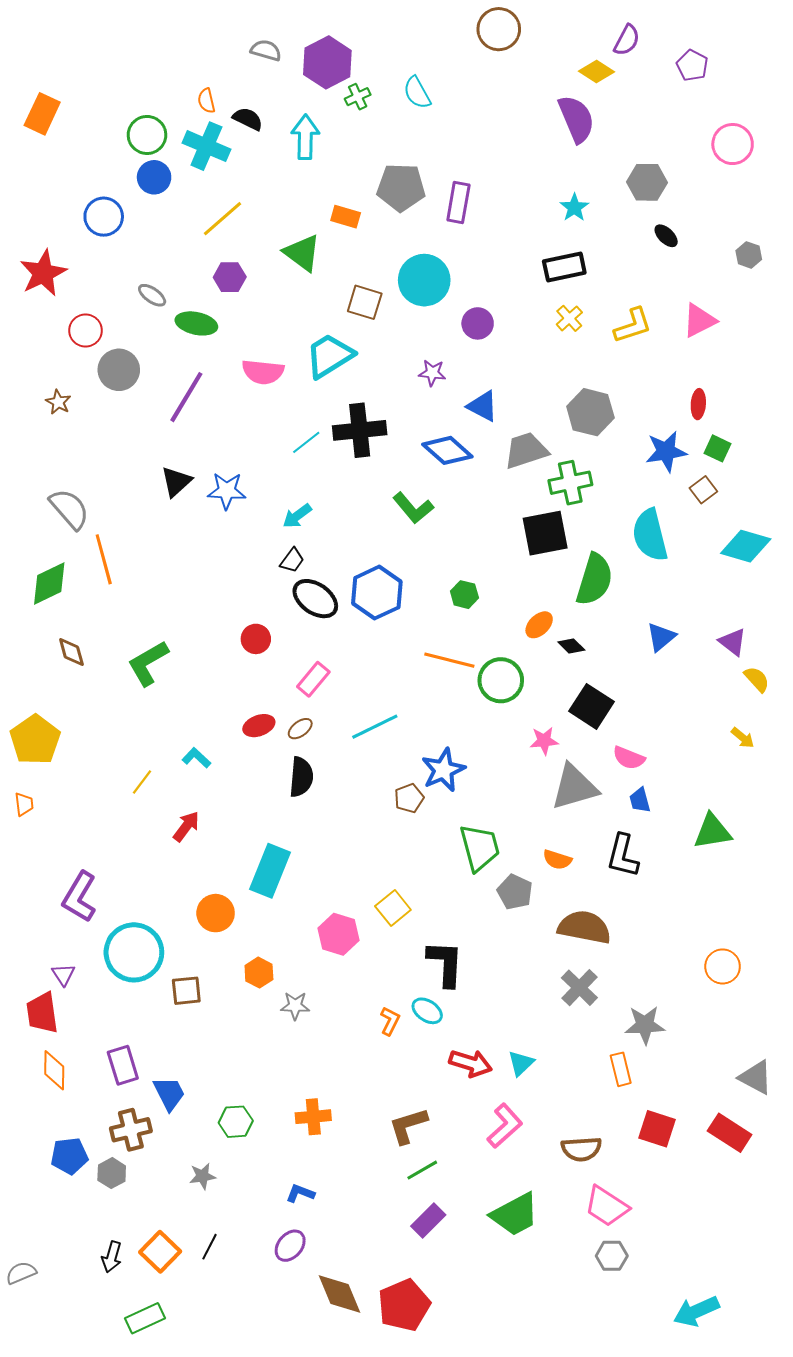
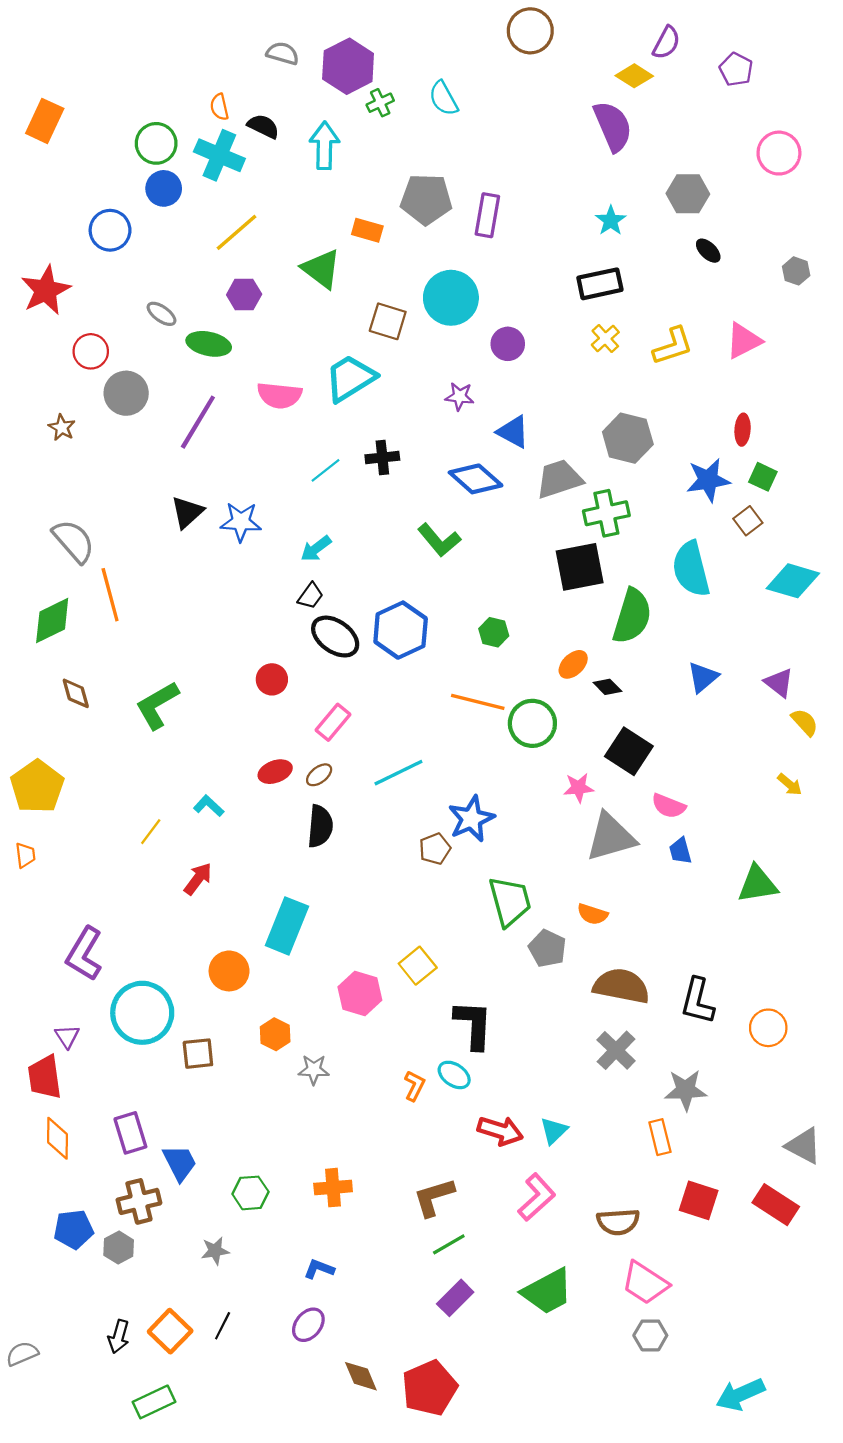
black cross: (360, 430) -> (382, 457), size x0.6
black L-shape: (623, 856) -> (697, 1001), moved
brown diamond: (340, 1294) -> (361, 1376), size x0.7

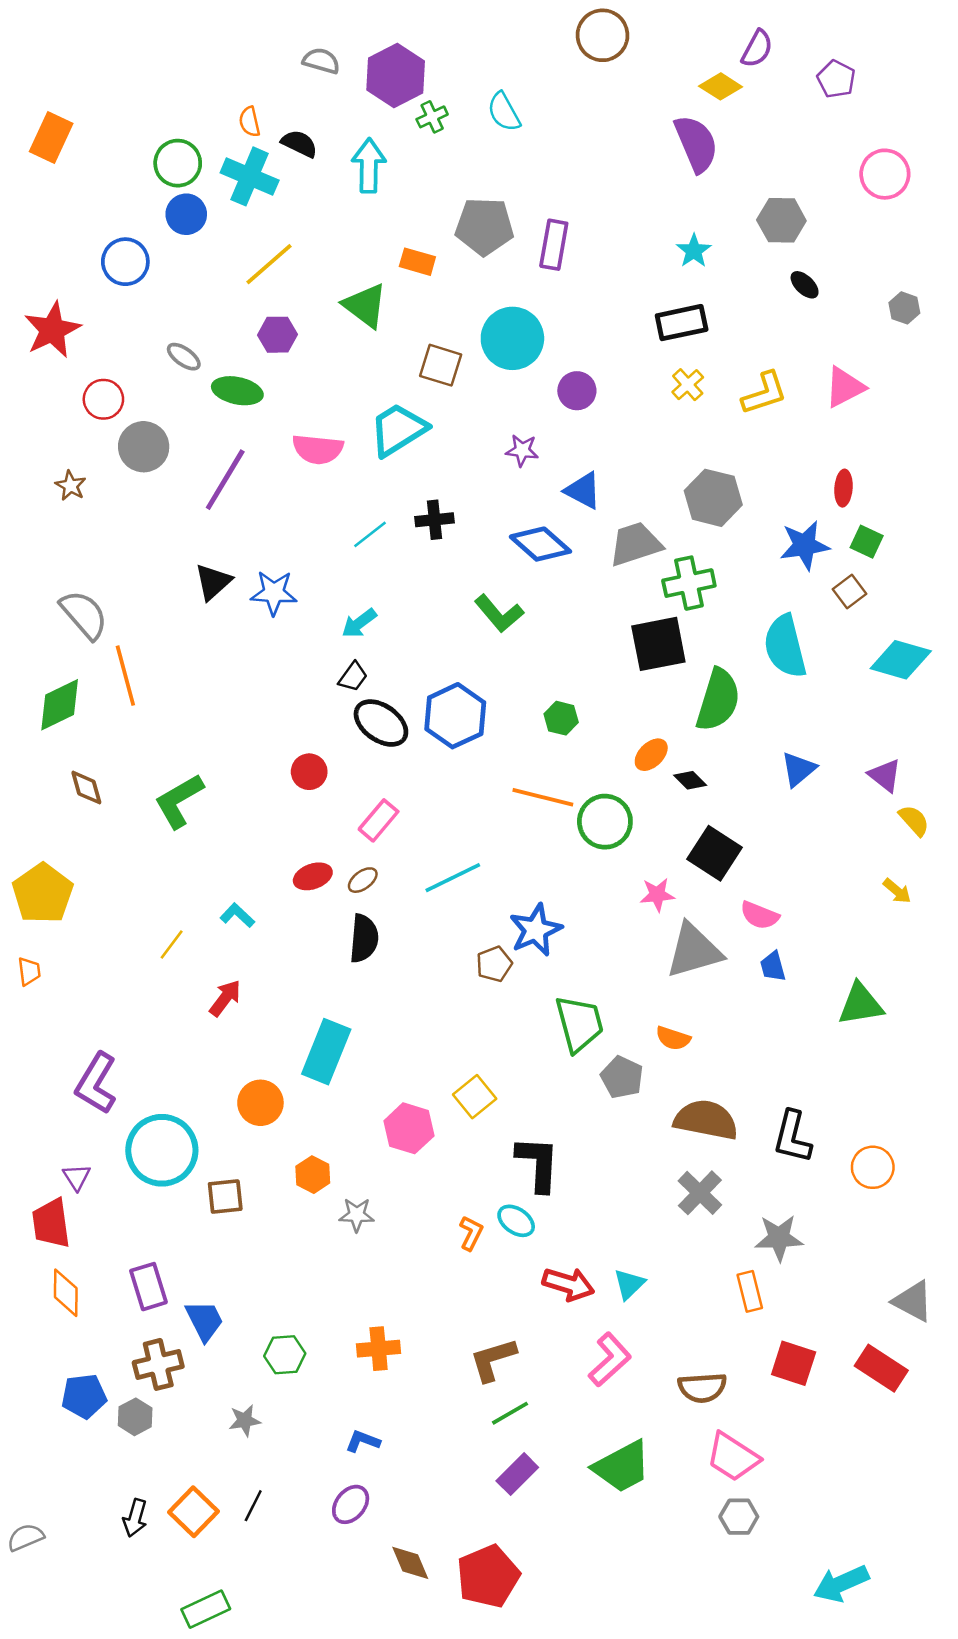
green rectangle: (154, 1402) -> (206, 1609), moved

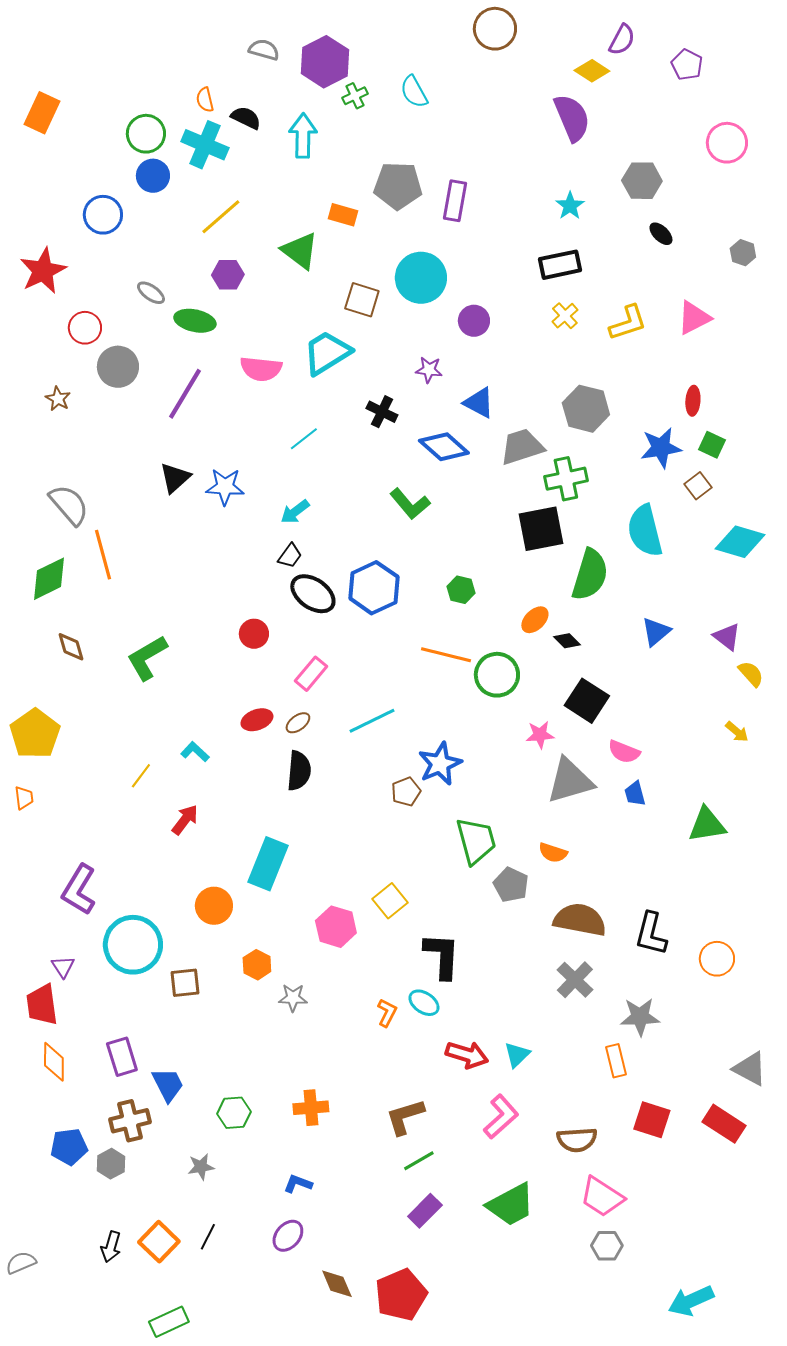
black cross: (435, 520) -> (382, 412), moved, turned 32

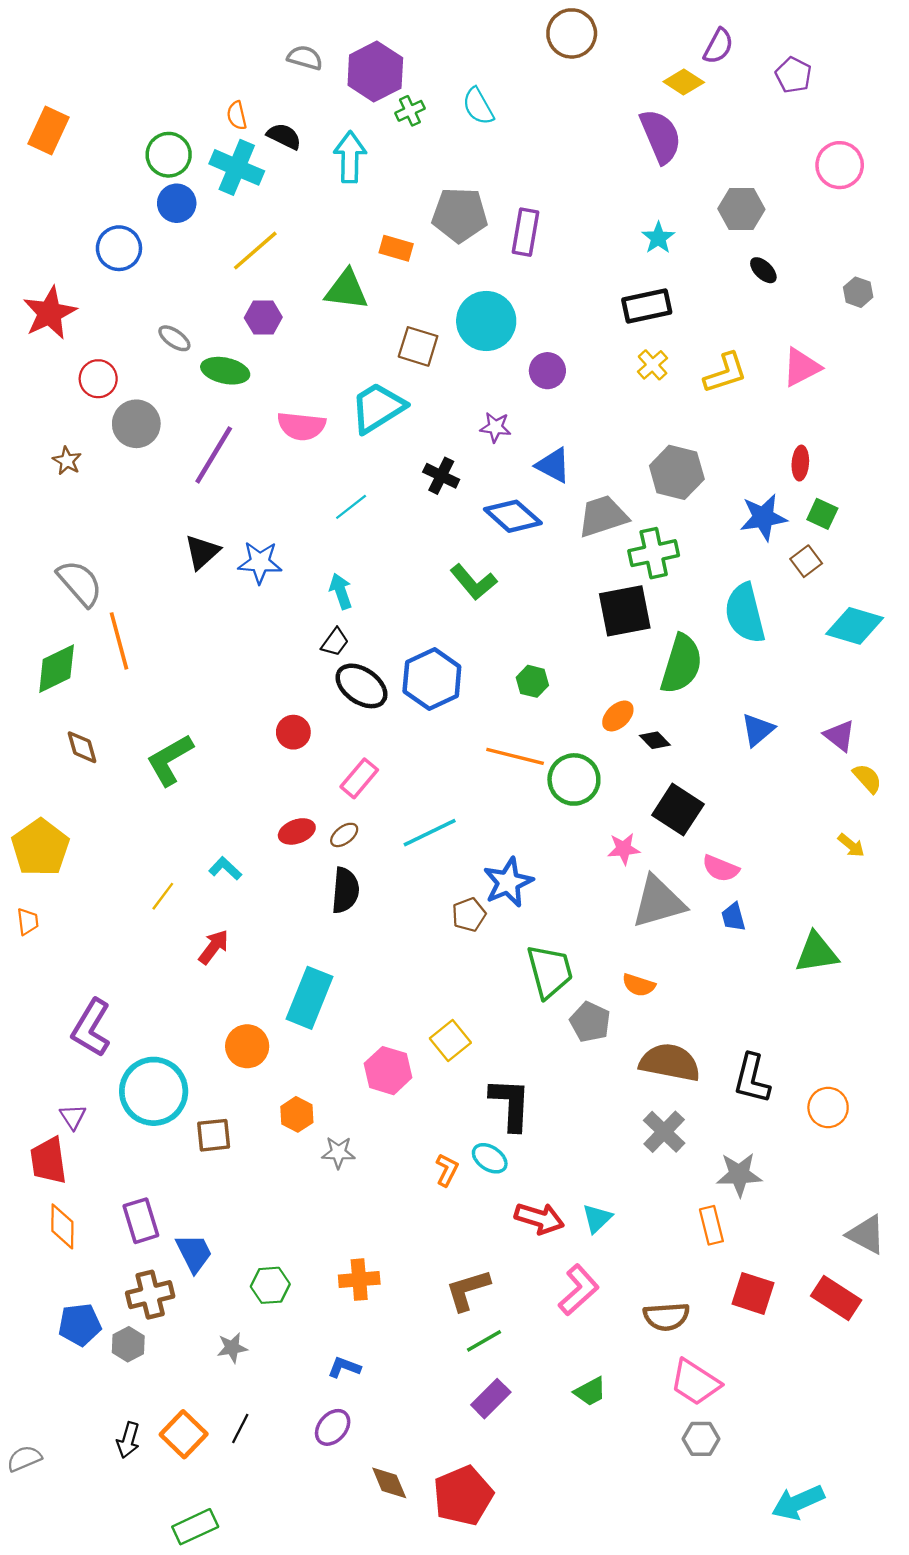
green triangle: (300, 251) -> (346, 290), turned -30
cyan arrow: (295, 512) -> (341, 591), turned 108
green trapezoid: (511, 1205) -> (590, 1392), size x0.6

